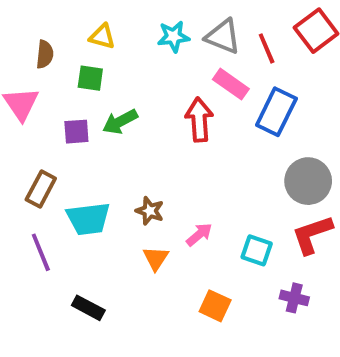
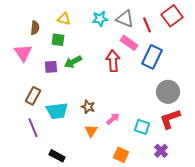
purple cross: (294, 298) -> (161, 151), turned 32

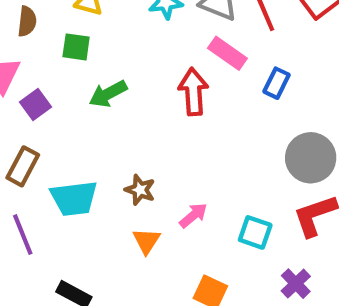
blue rectangle: (152, 57) -> (277, 83), size x0.6
purple square: (51, 67) -> (36, 104), moved, turned -32

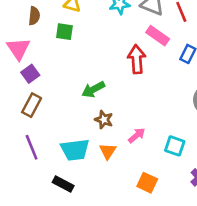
green arrow: (108, 94) -> (93, 89), moved
purple square: (36, 104) -> (30, 74), moved
cyan trapezoid: (74, 198) -> (75, 150), moved

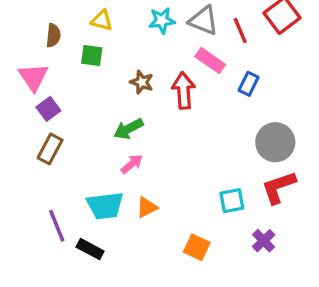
brown star: (104, 120) -> (142, 82), moved
pink arrow: (137, 135) -> (132, 164), moved
cyan square: (175, 146) -> (232, 201), turned -30
purple line: (32, 147) -> (57, 226), moved
orange triangle: (108, 151) -> (147, 207), turned 30

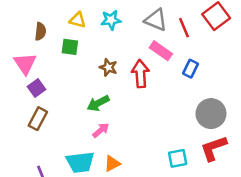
cyan star: (162, 20) -> (111, 20), moved

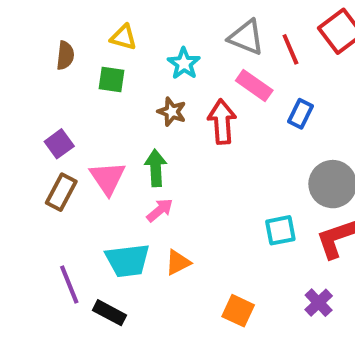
cyan star: (111, 20) -> (184, 63), moved, turned -30
pink triangle: (25, 64) -> (107, 178), moved
green arrow: (98, 103) -> (156, 168), turned 115
cyan square: (178, 158) -> (280, 230), moved

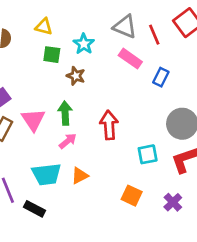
green square: (111, 80) -> (52, 55), moved
red arrow: (222, 122) -> (109, 125), moved
orange square: (238, 311) -> (132, 196), moved

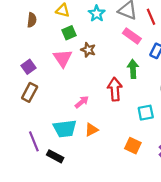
cyan star: (84, 44) -> (97, 14), moved
green square: (52, 55) -> (69, 33), turned -32
green arrow: (65, 113) -> (133, 69), moved
pink triangle: (33, 120) -> (63, 58), moved

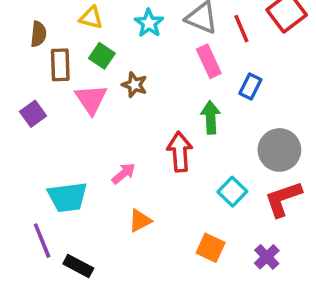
green square: (69, 33) -> (102, 56), turned -32
pink rectangle: (132, 36) -> (209, 61), turned 30
brown rectangle: (30, 92) -> (60, 65), moved, turned -30
cyan square: (146, 113) -> (232, 192), turned -35
cyan trapezoid: (65, 129) -> (67, 197), moved

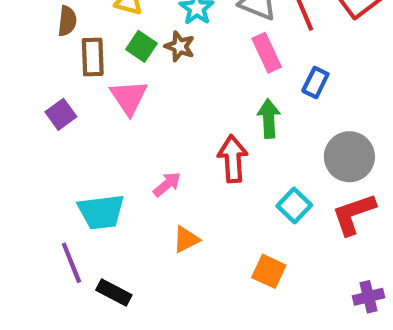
brown star: (134, 85) -> (180, 46), moved
purple cross: (267, 257) -> (369, 297), moved, turned 30

